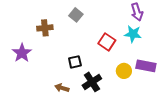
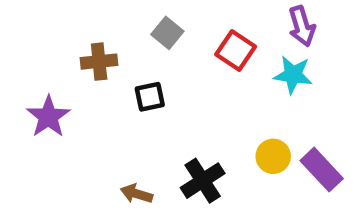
red square: (107, 42) -> (236, 51), moved
black square: (75, 62) -> (150, 97), moved
purple rectangle: (146, 66) -> (322, 170), moved, turned 36

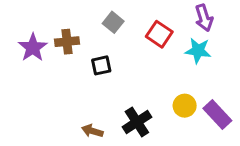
purple star: (48, 117) -> (33, 48), moved

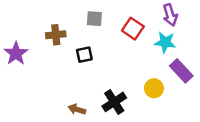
gray square: (113, 22) -> (94, 19), turned -35
purple star: (33, 48) -> (16, 53), moved
purple rectangle: (217, 115) -> (181, 71), moved

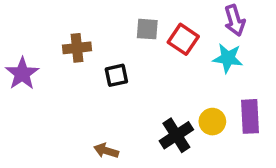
gray square: (94, 19) -> (147, 29), moved
purple rectangle: (181, 71) -> (250, 116), moved, turned 40
black cross: (114, 102) -> (176, 135), moved

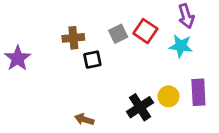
gray square: (147, 29) -> (118, 34), moved, turned -30
brown cross: (77, 48) -> (73, 38), moved

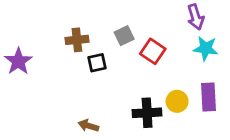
red square: (145, 31) -> (153, 51), moved
cyan star: (181, 46) -> (206, 48), moved
black cross: (140, 107) -> (147, 113), turned 30

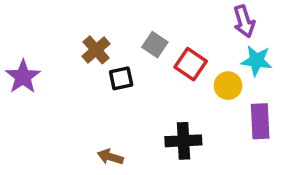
gray square: (124, 36) -> (155, 45), turned -30
brown cross: (77, 40) -> (96, 50), turned -35
yellow circle: (177, 101) -> (228, 86), moved

